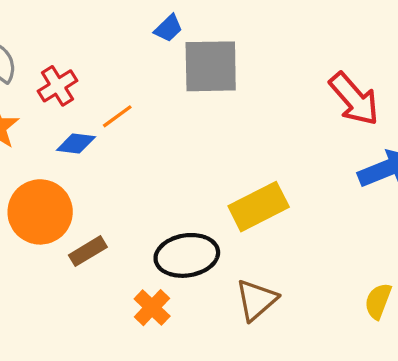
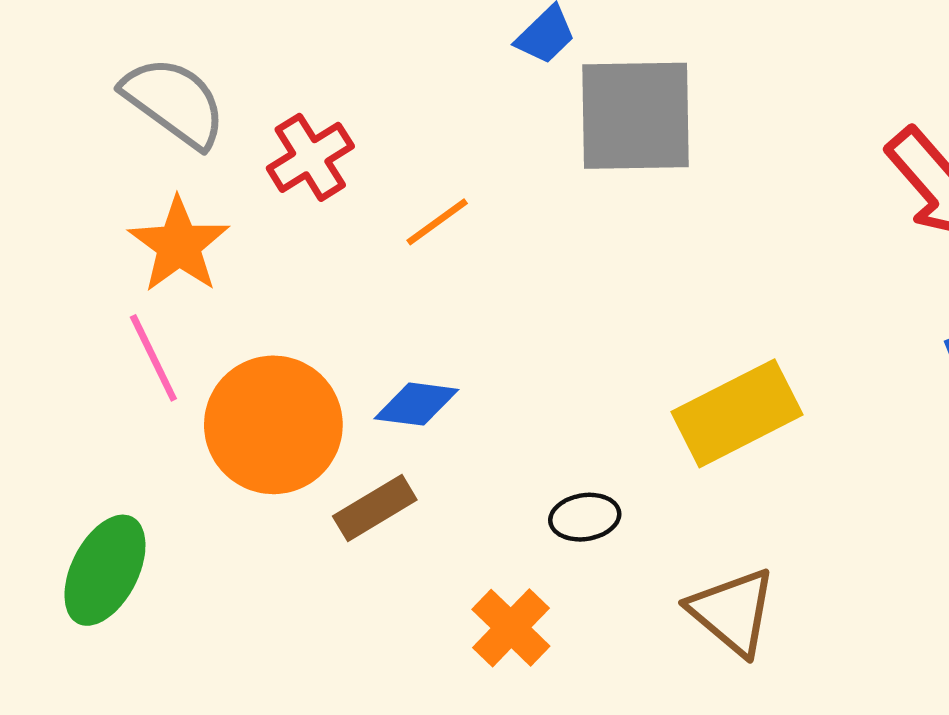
blue diamond: (76, 143) -> (416, 404), moved
black ellipse: (187, 255) -> (585, 517), size x0.5
brown triangle: (256, 300) -> (732, 612), turned -39

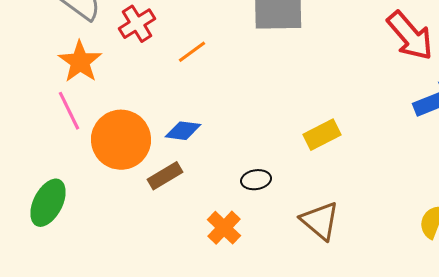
yellow rectangle: (737, 413) -> (322, 135), size x0.7

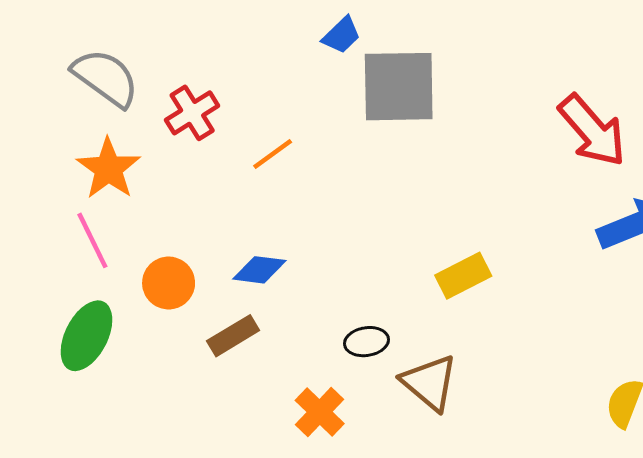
orange circle: (121, 140) -> (169, 283), size x0.6
green ellipse: (48, 203) -> (86, 336), moved
brown triangle: (320, 221) -> (430, 383), moved

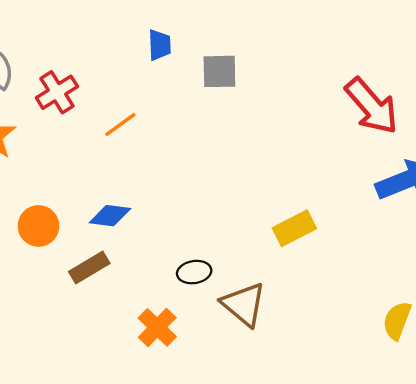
blue trapezoid: (342, 35) -> (160, 45), moved, turned -48
gray square: (399, 87) -> (219, 71), size x0.6
yellow rectangle: (463, 276) -> (294, 228), moved

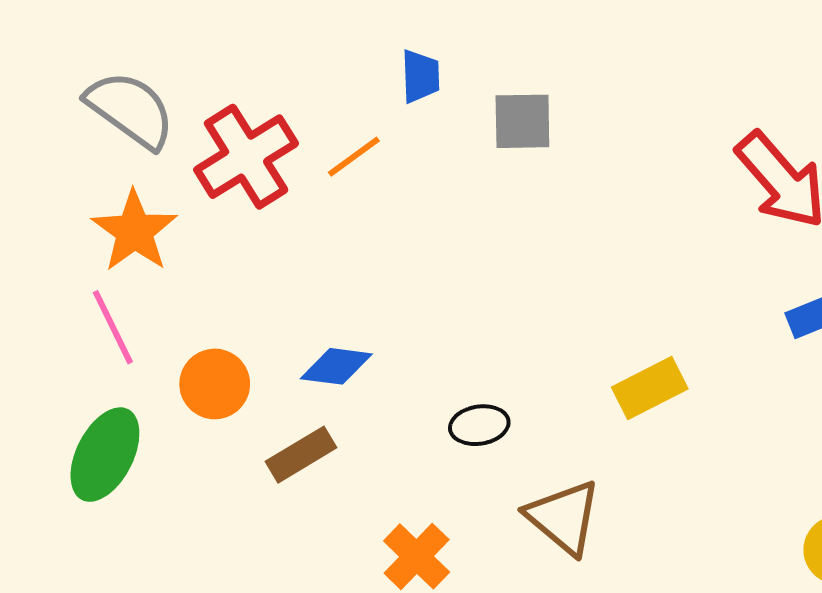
red cross: (57, 92) -> (246, 157), size x1.4
orange line: (120, 125) -> (354, 157), moved
black ellipse: (194, 272) -> (479, 425), moved

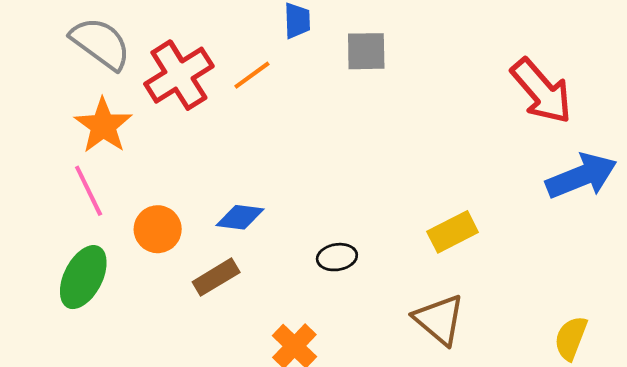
brown triangle: (564, 517) -> (439, 320), moved

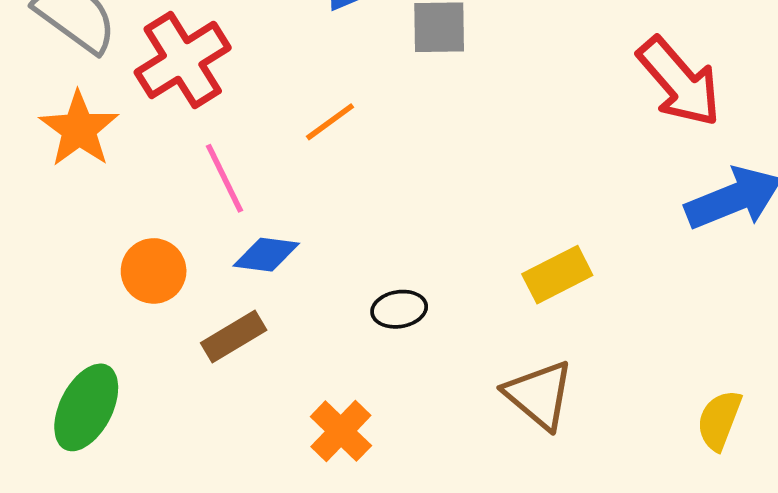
orange line: (252, 75) -> (330, 122), moved
pink line: (89, 191) -> (224, 178), moved
green ellipse: (83, 277) -> (86, 407), moved

